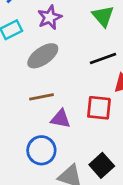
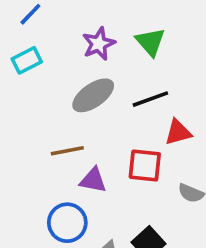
purple star: (50, 17) -> (99, 44), moved
gray ellipse: (43, 56) -> (93, 95), moved

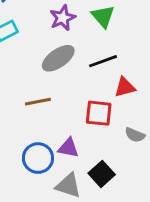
purple triangle: (93, 180) -> (68, 148), moved

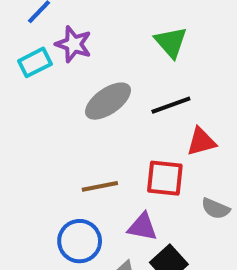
purple star: (63, 18) -> (73, 44), moved, turned -30
brown line: (38, 102) -> (100, 186), moved
purple triangle: (68, 148) -> (142, 227), moved

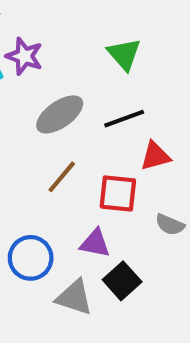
brown line: (100, 186) -> (62, 177), moved, turned -39

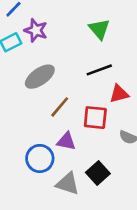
gray ellipse: (60, 114) -> (40, 77), moved
purple triangle: (95, 243) -> (66, 141), moved

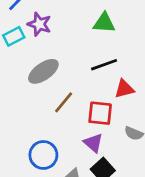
green triangle: (99, 29) -> (104, 23), turned -45
purple triangle: (66, 141) -> (93, 143), moved, turned 30

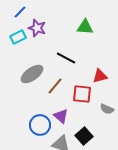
black line: (104, 65) -> (66, 58), moved, turned 48
gray ellipse: (43, 71) -> (32, 74), moved
purple triangle: (93, 143) -> (61, 116), moved

